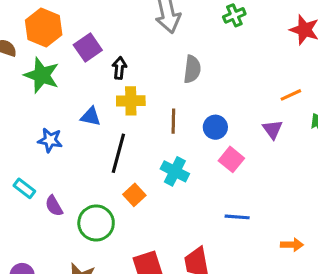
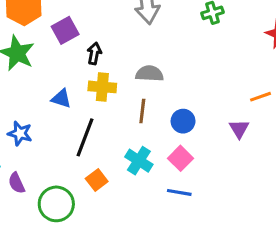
gray semicircle: (192, 69) -> (149, 74), moved, turned -100
blue star: (50, 140) -> (20, 133), moved
pink square: (231, 159) -> (180, 158), moved
blue line: (237, 217) -> (179, 192), moved

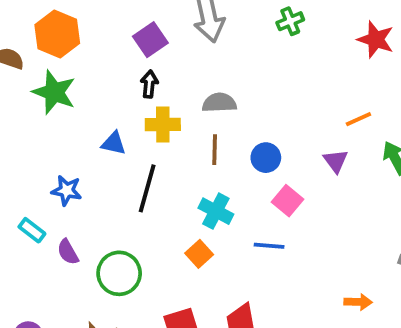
purple square: (65, 30) -> (150, 40), moved
pink square: (180, 158) -> (288, 201), moved
orange square: (97, 180) -> (199, 254), moved

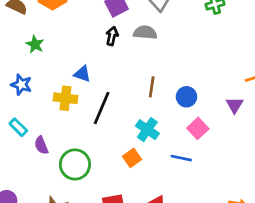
green star: (54, 92) -> (35, 44), moved, size x0.6
gray semicircle: (219, 103) -> (145, 33), moved
yellow cross: (163, 124) -> (65, 98), moved
blue star: (67, 191) -> (21, 85), moved

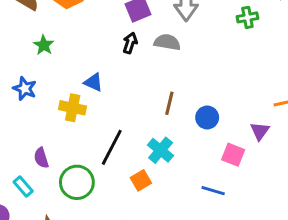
black line: (102, 108) -> (112, 147), moved
cyan rectangle: (18, 127) -> (23, 186), moved
pink square: (198, 128) -> (233, 155), moved, turned -30
blue line: (181, 158) -> (213, 191), moved

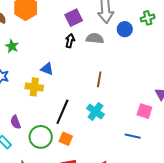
blue circle: (207, 117) -> (125, 29), moved
orange square: (141, 180) -> (66, 139), moved, turned -32

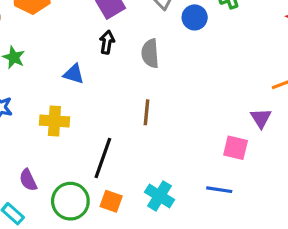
gray semicircle: (95, 38) -> (150, 53), moved, turned -96
blue triangle: (47, 69) -> (74, 74), moved
brown line: (99, 79) -> (147, 112), moved
cyan cross: (95, 111) -> (160, 196), moved

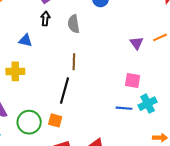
purple triangle: (261, 118) -> (137, 43), moved
black line: (103, 158) -> (64, 91), moved
cyan cross: (160, 196) -> (148, 104), moved, turned 36

